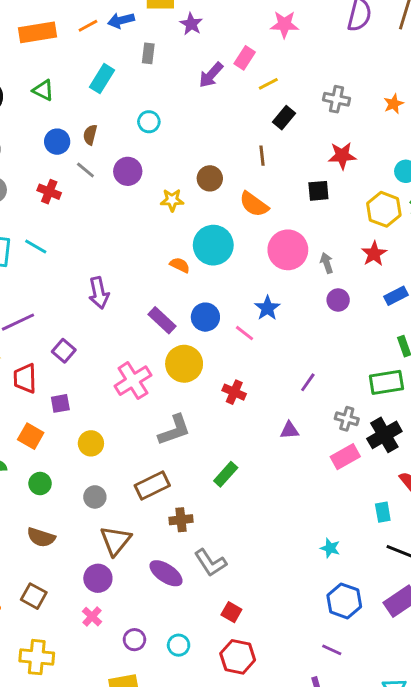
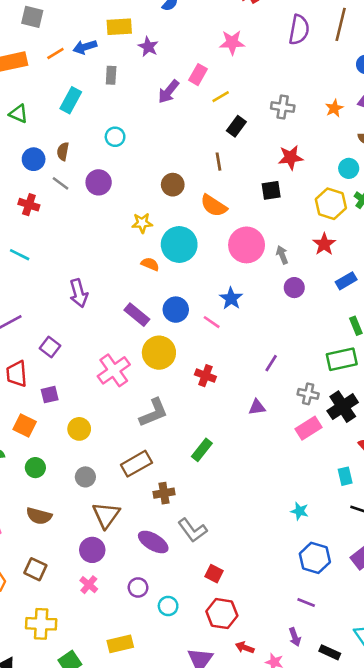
yellow star: (172, 200) -> (142, 223), moved
purple circle: (134, 640) -> (138, 587), moved

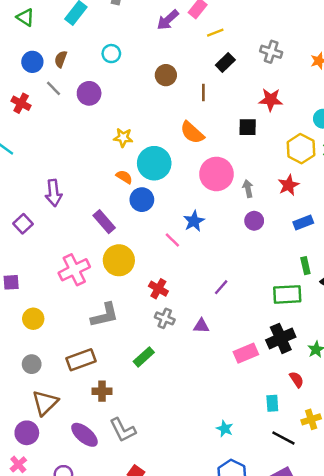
brown circle: (173, 185) -> (166, 75), moved
blue circle: (176, 310) -> (142, 200), moved
purple square: (50, 347) -> (23, 224), moved
gray cross: (308, 394) -> (165, 318), moved

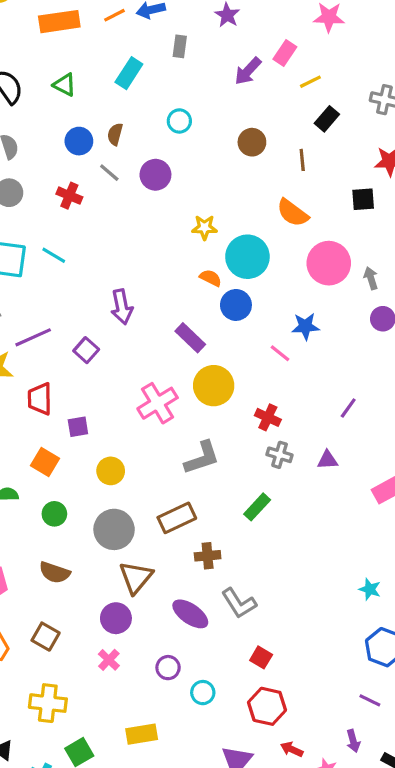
blue star: (194, 221) -> (305, 326), turned 30
gray circle: (32, 364) -> (114, 529), size x1.6

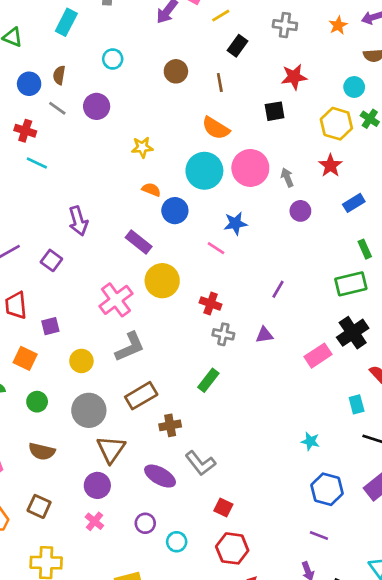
cyan line: (54, 255) -> (37, 163), moved
cyan circle: (247, 257) -> (204, 171), moved
gray L-shape: (202, 458) -> (130, 347), moved

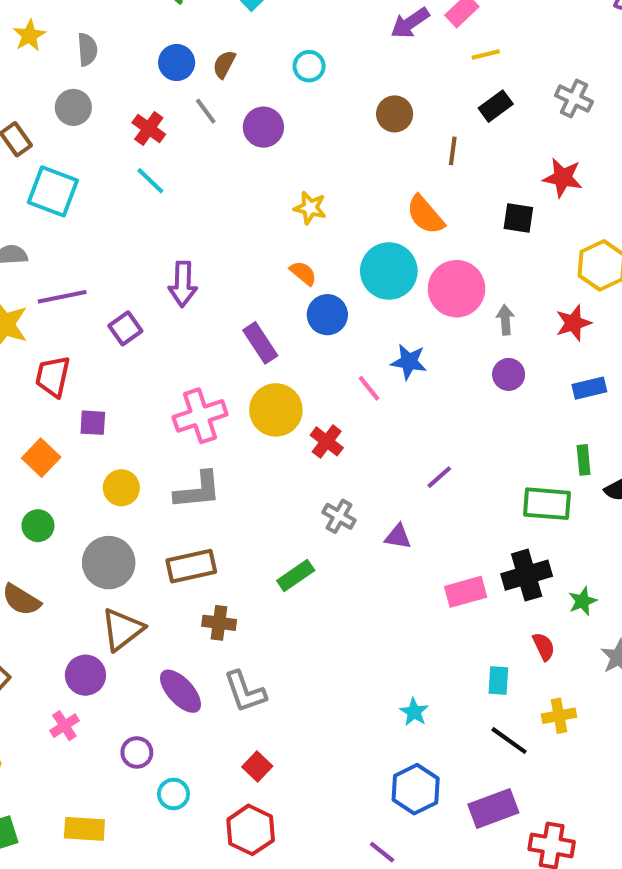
red cross: (211, 303) -> (327, 441), moved

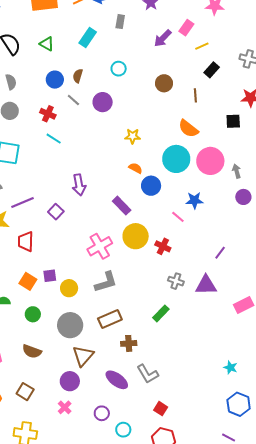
purple square: (93, 423) -> (50, 276), moved
purple triangle: (398, 537) -> (206, 285), size x1.6

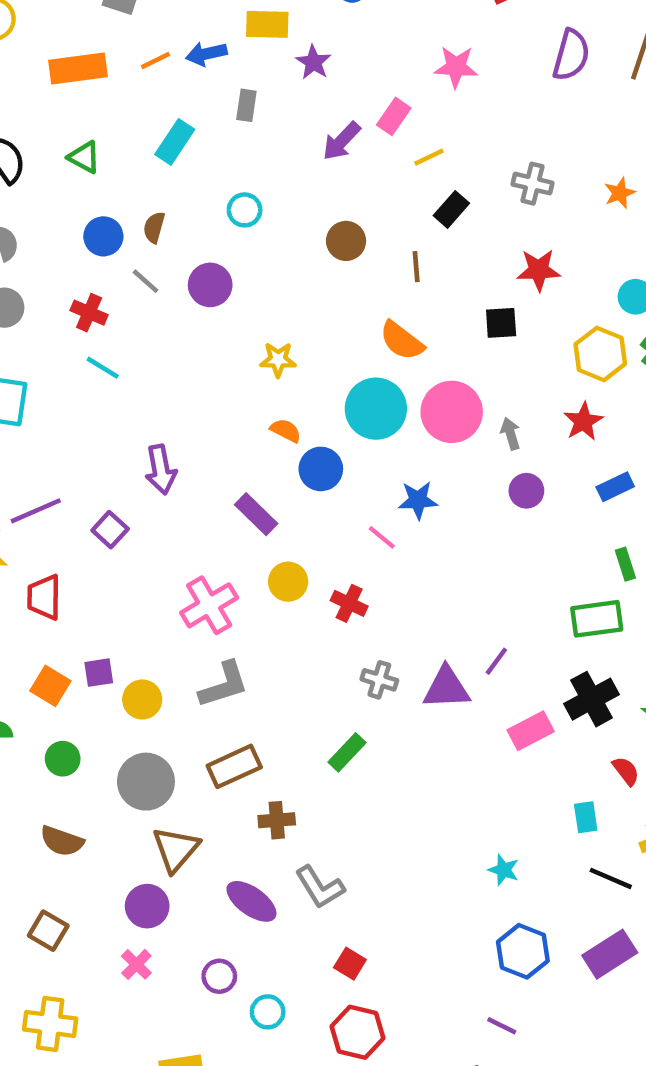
yellow circle: (136, 236) -> (288, 582), size x0.7
purple line: (220, 253) -> (496, 661), moved

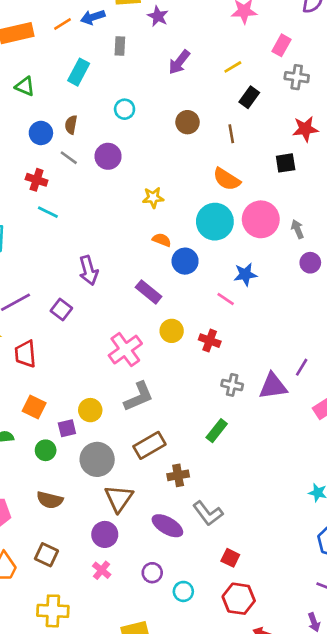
pink rectangle: (394, 116) -> (281, 45), moved
purple square: (99, 673) -> (67, 428), moved

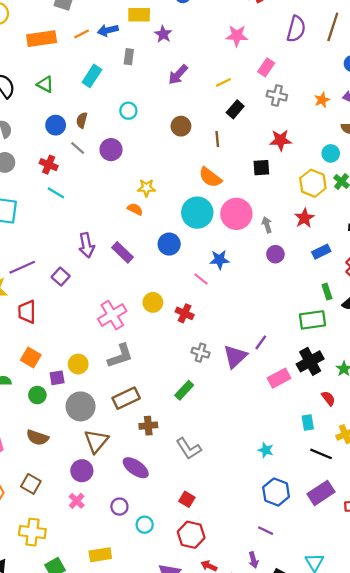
orange semicircle: (162, 240) -> (135, 209), moved
purple rectangle: (149, 292) -> (122, 252), moved
purple triangle: (273, 386) -> (235, 356), turned -40
gray L-shape: (208, 513) -> (189, 449), moved

